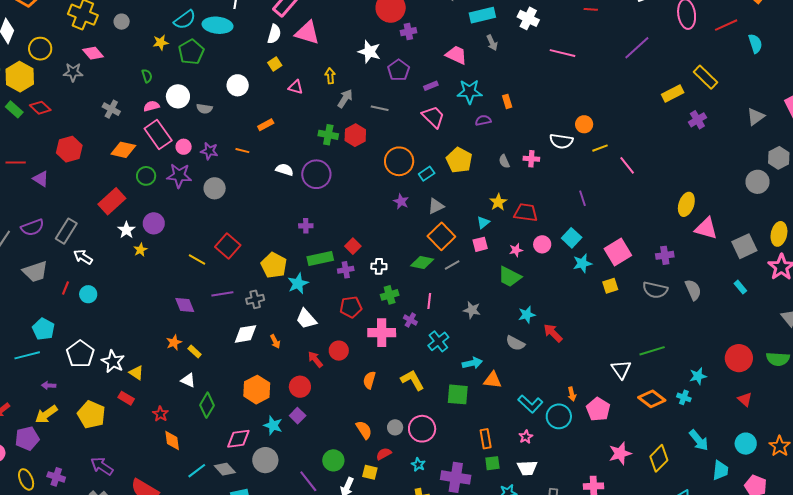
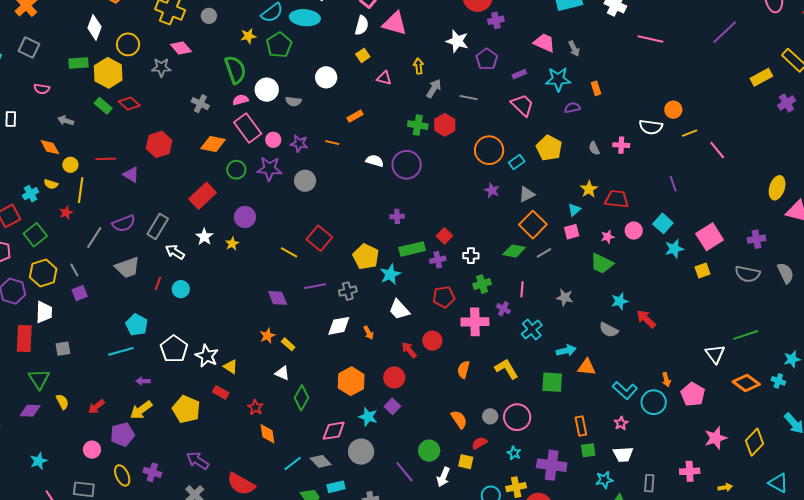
gray arrow: (492, 43) -> (574, 49), moved
green semicircle: (147, 76) -> (235, 70), size x2.0
white star: (126, 230) -> (204, 237), moved

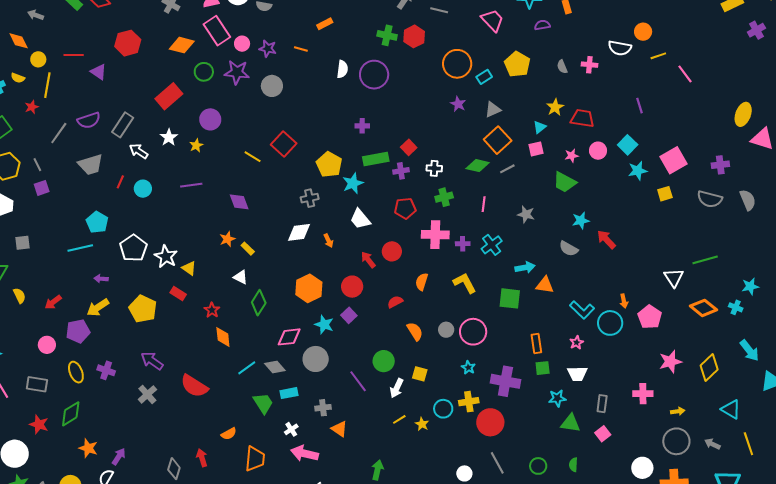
white semicircle: (375, 161) -> (342, 69), turned 78
purple line: (315, 286) -> (191, 185), moved
purple cross: (503, 309) -> (463, 244), moved, turned -32
red semicircle: (479, 443) -> (395, 302), moved

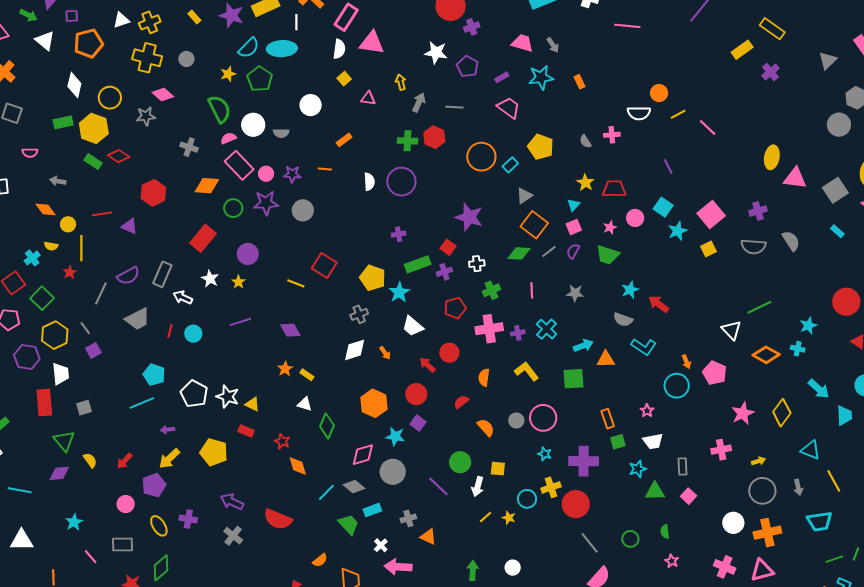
purple semicircle: (542, 25) -> (573, 251), moved, turned -42
purple star: (458, 104) -> (469, 217), moved, size x1.8
cyan L-shape: (582, 310) -> (644, 347), moved
gray arrow: (712, 444) -> (798, 487), turned -119
white circle: (464, 473) -> (513, 568), moved

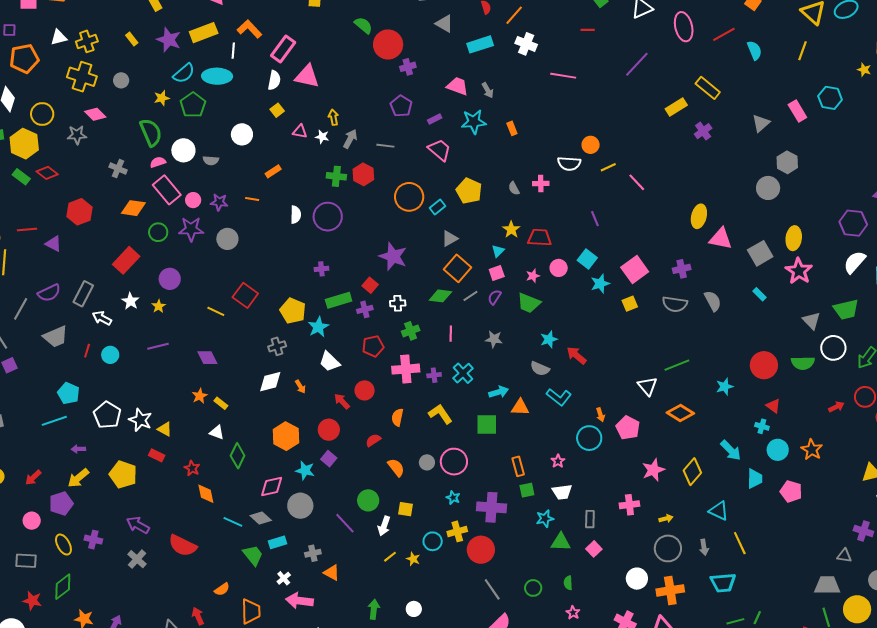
white star: (436, 53) -> (322, 137), moved, size x0.6
cyan cross: (798, 349) -> (762, 426), moved
cyan line: (326, 492) -> (233, 522), turned 66

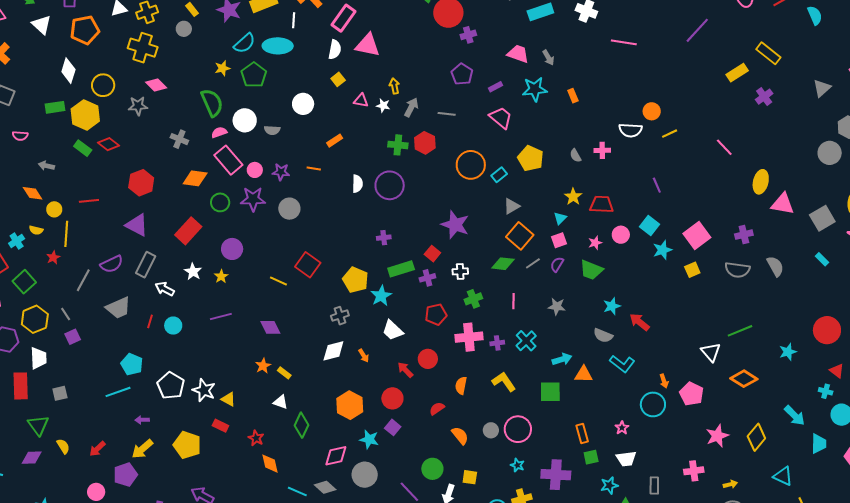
gray circle: (121, 80) -> (184, 29), moved
pink line: (637, 182) -> (724, 147), moved
purple triangle: (53, 244) -> (137, 225), moved, size x1.4

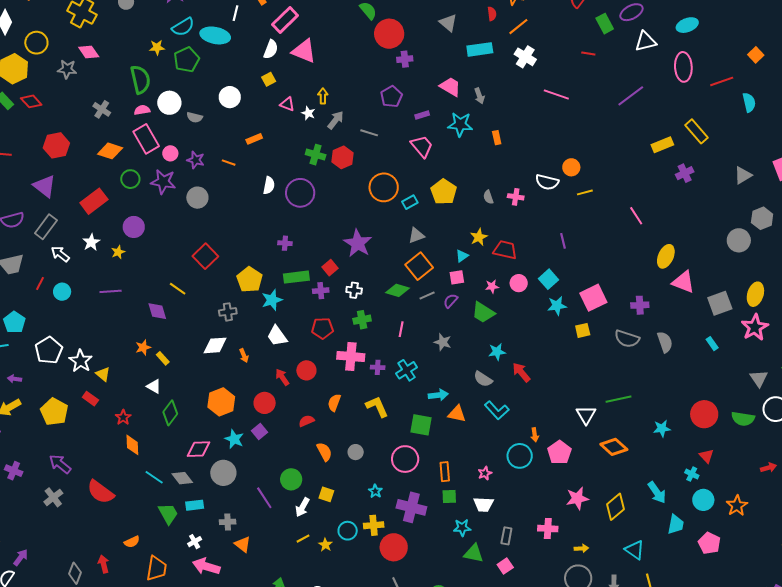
yellow line: (278, 281) -> (178, 289), moved
pink circle: (518, 429) -> (405, 459), moved

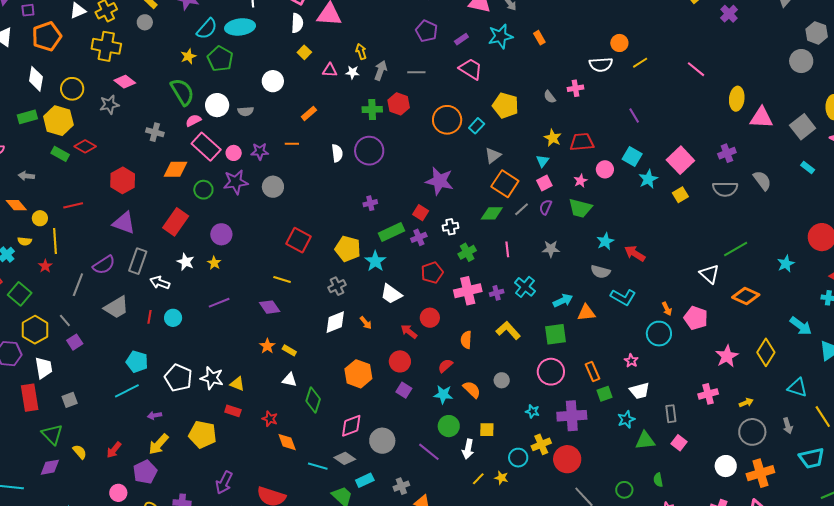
cyan star: (234, 439) -> (443, 395), moved
purple arrow: (60, 464) -> (224, 483), turned -85

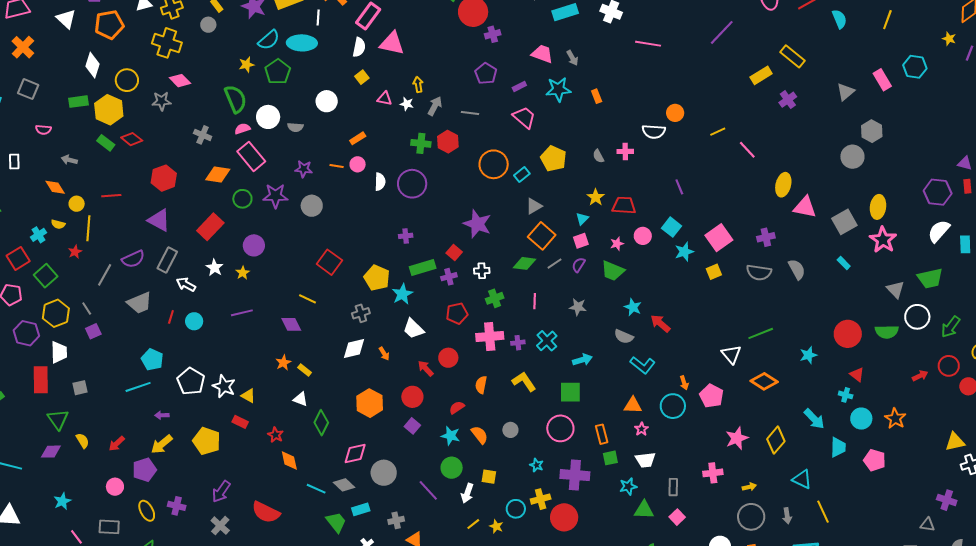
yellow line: (640, 63) -> (718, 132), moved
pink circle: (234, 153) -> (358, 164), moved
cyan star: (605, 241) -> (633, 307), turned -30
orange triangle: (586, 313) -> (633, 405), moved

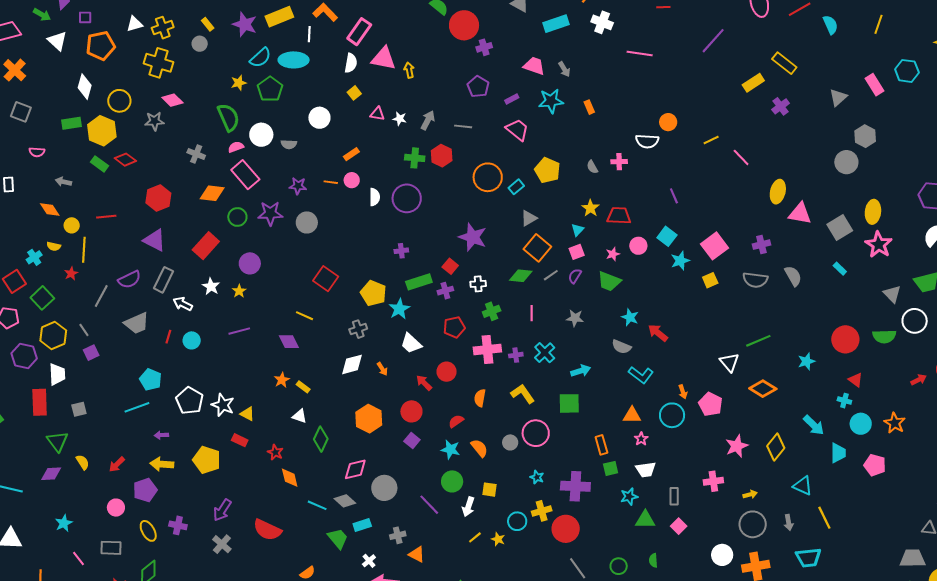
yellow arrow: (418, 84) -> (409, 70), moved
pink circle: (560, 428) -> (536, 433), moved
yellow arrow: (162, 444) -> (162, 464), turned 45

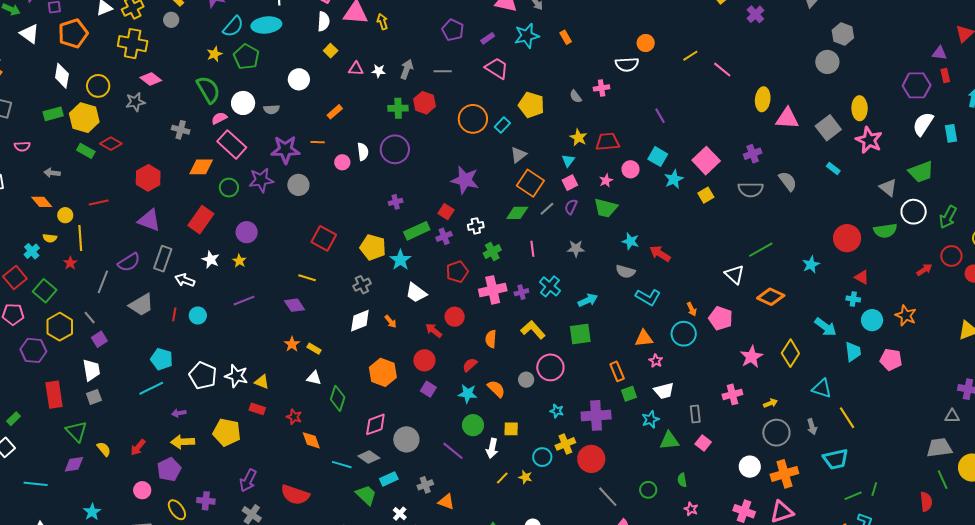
pink circle: (352, 180) -> (342, 162), moved
purple star: (298, 186) -> (285, 150), size x1.6
white trapezoid: (57, 374) -> (91, 370), moved

